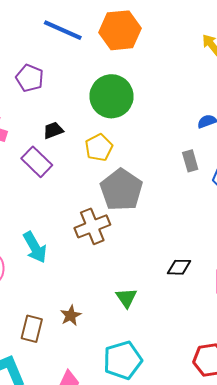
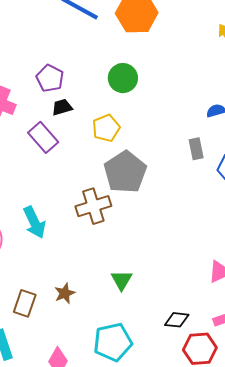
purple pentagon: (30, 78) -> (50, 78), moved
green circle: (111, 96) -> (123, 78), size x0.7
black diamond: (179, 267) -> (177, 320), moved

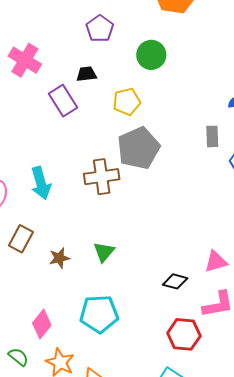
purple pentagon: (50, 78) -> (100, 29), moved
green triangle: (122, 280) -> (104, 252), moved
brown rectangle: (25, 303) -> (21, 239), moved
black diamond: (177, 320) -> (175, 281), moved

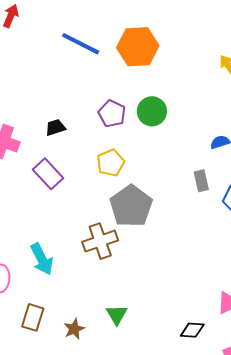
purple pentagon: (100, 29) -> (112, 114), moved
green circle: (151, 55) -> (152, 111), moved
black trapezoid: (86, 74) -> (55, 128), moved

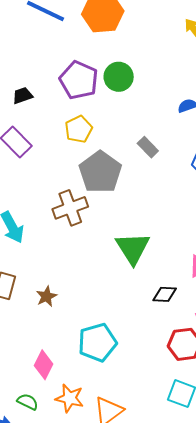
purple pentagon: (112, 114) -> (79, 80), size x1.4
gray rectangle: (201, 181) -> (148, 147), moved, turned -30
green triangle: (117, 315) -> (133, 248), moved, size x1.6

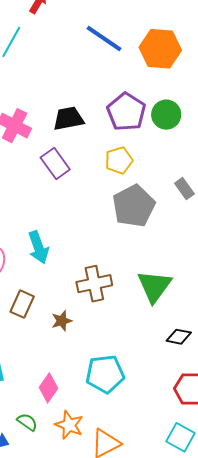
black trapezoid: (23, 95) -> (68, 119), size x1.5
brown cross: (70, 208) -> (94, 284), moved

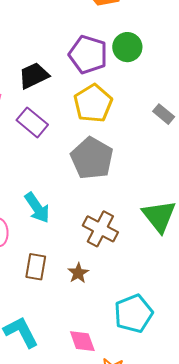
yellow pentagon: (119, 160) -> (93, 103), size x1.4
gray pentagon: (134, 206) -> (92, 158), moved
brown cross: (94, 284) -> (100, 229), turned -36
pink diamond: (48, 388) -> (82, 341), turned -40

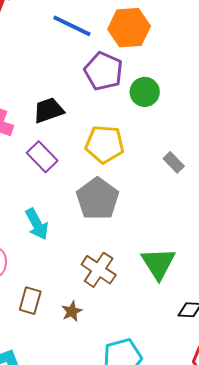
purple pentagon: (88, 55) -> (103, 71), moved
yellow pentagon: (93, 103) -> (105, 144), turned 30
cyan arrow: (37, 208) -> (37, 224), moved

